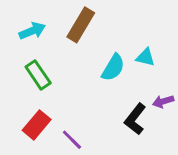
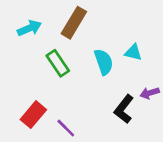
cyan semicircle: (113, 68) -> (104, 62), turned -50
green rectangle: (38, 75) -> (58, 63), moved

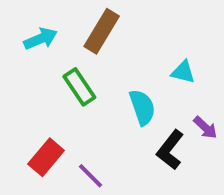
cyan semicircle: (104, 62) -> (142, 107), moved
purple arrow: (150, 93) -> (205, 128), turned -120

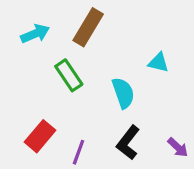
purple arrow: (205, 128) -> (178, 147), moved
black L-shape: (170, 150) -> (128, 143), moved
purple line: (91, 176) -> (78, 152), turned 65

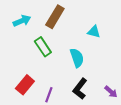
cyan triangle: (159, 62) -> (94, 32), moved

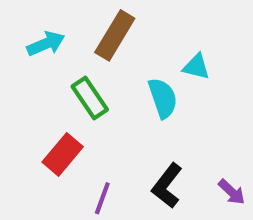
cyan semicircle: (77, 58) -> (163, 98), moved
red rectangle: (25, 85) -> (63, 154), moved

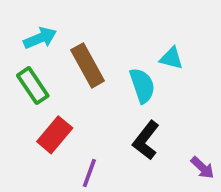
brown rectangle: (115, 35) -> (88, 65), moved, turned -60
green rectangle: (90, 98) -> (33, 86), moved
black L-shape: (167, 186) -> (146, 140), moved

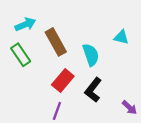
cyan triangle: (171, 58) -> (121, 37), moved
red rectangle: (55, 135) -> (63, 81), moved

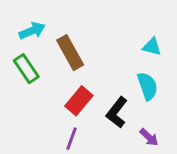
cyan semicircle: (91, 55) -> (147, 86), moved
purple arrow: (129, 107) -> (149, 137), moved

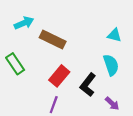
brown rectangle: (70, 53) -> (53, 40), turned -35
green rectangle: (26, 69) -> (15, 64), moved

